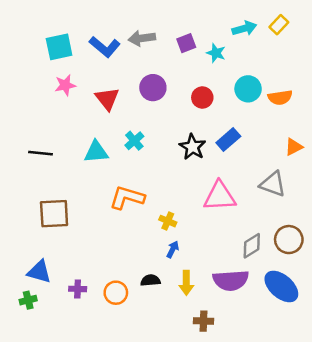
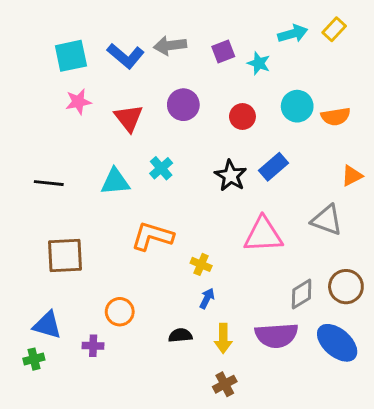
orange circle: (116, 293) -> (120, 312), moved
brown cross: (204, 321) -> (225, 384), moved, turned -30

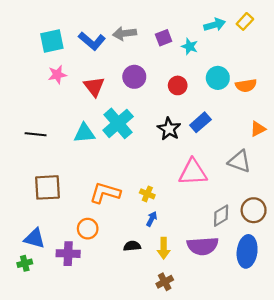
cyan cross: (161, 168) -> (118, 123), size x1.8
orange L-shape: (152, 236) -> (105, 193), moved
blue ellipse: (337, 343) -> (247, 251), turned 56
purple cross: (93, 346) -> (68, 254), size x1.5

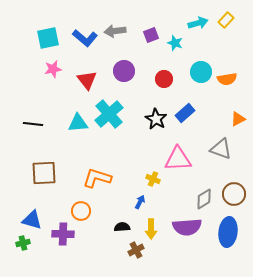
yellow cross: (147, 194) -> (153, 179), moved
brown cross: (165, 282) -> (136, 250), moved

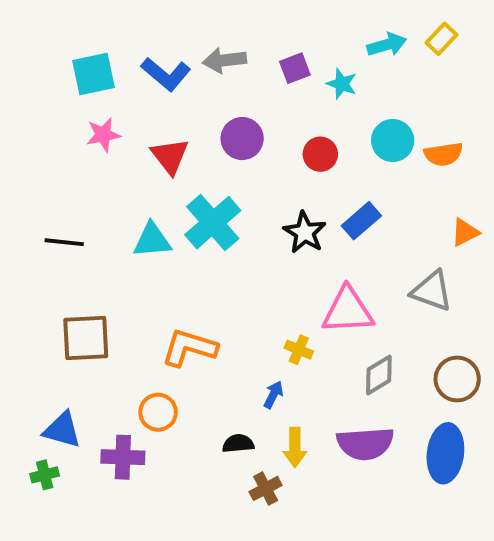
gray diamond: (204, 199) -> (379, 375), moved

